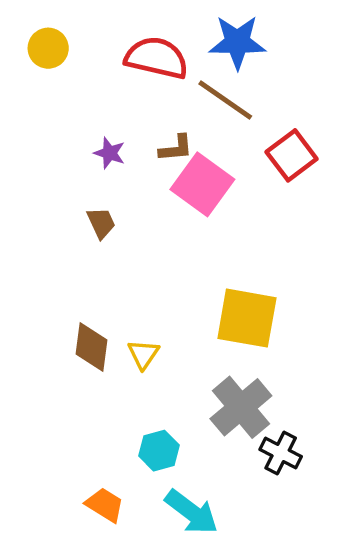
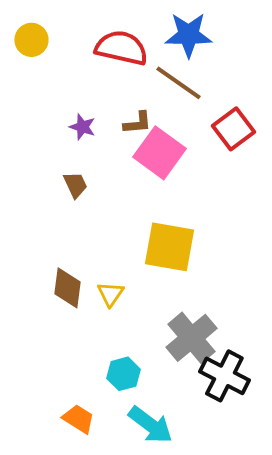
yellow square: (247, 318) -> (169, 247), moved
black cross: (281, 453) -> (224, 376), size x1.4

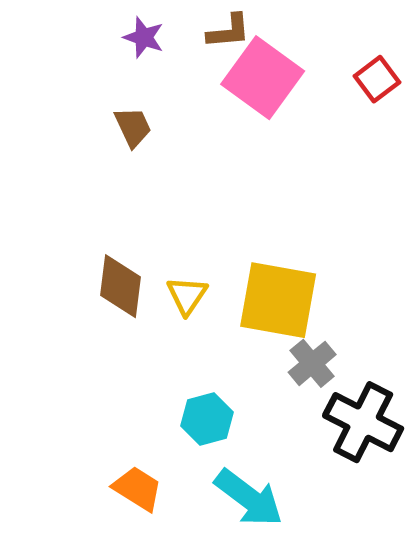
red square: (233, 129) -> (377, 79), moved, size x0.7
yellow square: (169, 247) -> (278, 300), moved
gray cross: (191, 338) -> (312, 363), size x0.6

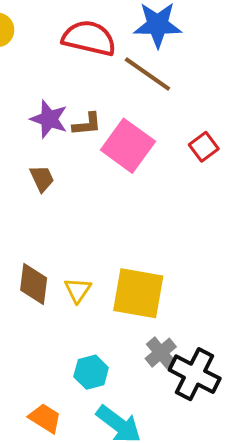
brown L-shape: (229, 31) -> (87, 124), moved
purple star: (144, 37) -> (49, 119), size x1.4
gray cross: (312, 363) -> (161, 353), moved

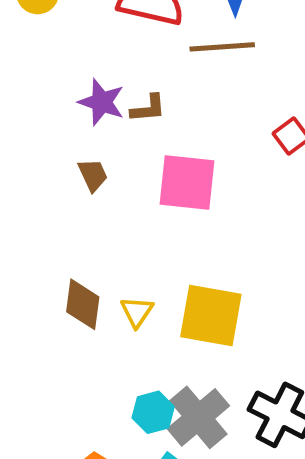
brown line: (147, 74) -> (222, 47), turned -39
pink square: (128, 146) -> (187, 182), moved, turned -30
gray cross: (161, 353) -> (198, 417), moved, size x1.6

